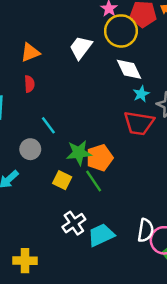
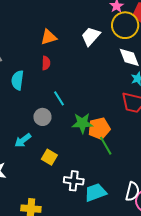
yellow square: (62, 180) -> (49, 157), moved
green line: (94, 181) -> (106, 146), moved
white cross: (74, 223) -> (74, 181), turned 36

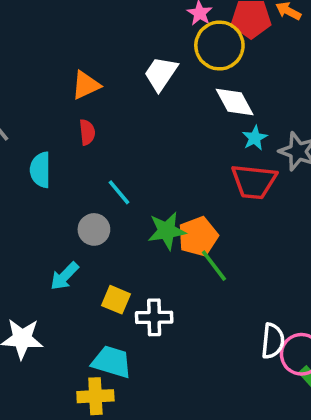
white cross: (74, 181) -> (154, 317), moved
cyan trapezoid: (95, 192) -> (112, 362), moved, turned 45

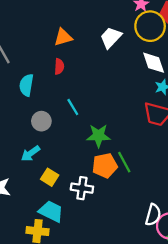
gray circle: (94, 229) -> (41, 121), moved
orange pentagon: (198, 236) -> (105, 166), moved
yellow square: (116, 300) -> (50, 177), moved

